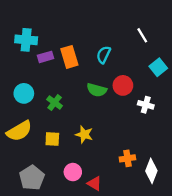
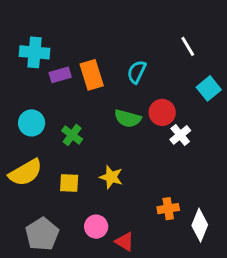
white cross: (146, 105) -> (180, 135), moved, turned 35

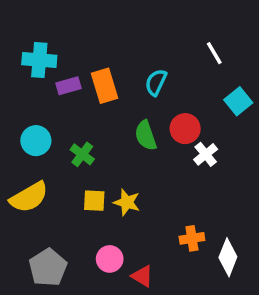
green semicircle: (128, 118) -> (146, 135), turned 56
yellow square: (69, 183) -> (94, 201), moved

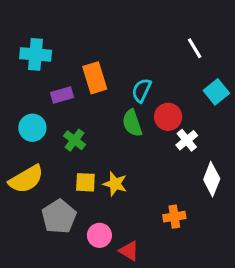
cyan semicircle: (156, 82) -> (142, 90), moved
purple rectangle: (68, 86) -> (62, 95), moved
white diamond: (228, 257) -> (212, 179), moved
gray pentagon: (48, 268) -> (59, 217), moved

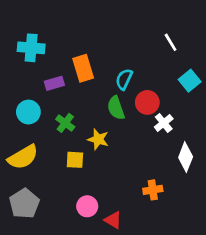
yellow star: (115, 184) -> (98, 139), moved
gray pentagon: (59, 217) -> (24, 204), moved

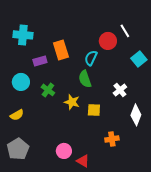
red circle: (147, 102) -> (108, 41), moved
yellow semicircle: (23, 157) -> (17, 115), size x0.6
yellow square: (75, 160) -> (94, 110), moved

